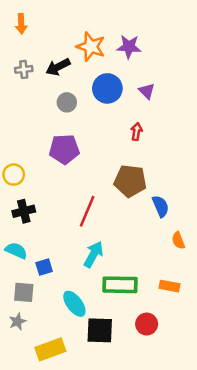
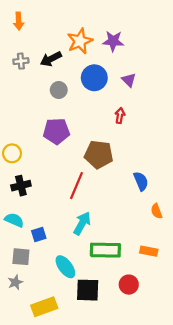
orange star: (91, 47) -> (80, 41), turned 30
brown pentagon: (130, 181) -> (99, 154), moved

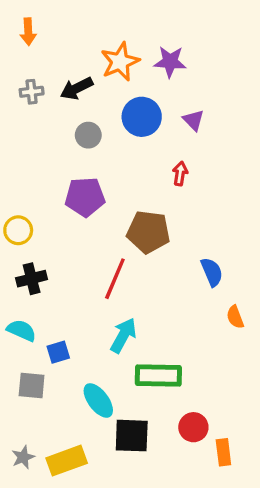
orange rectangle: (149, 251) -> (223, 452), moved, turned 72
gray star: (15, 282) -> (23, 457), moved

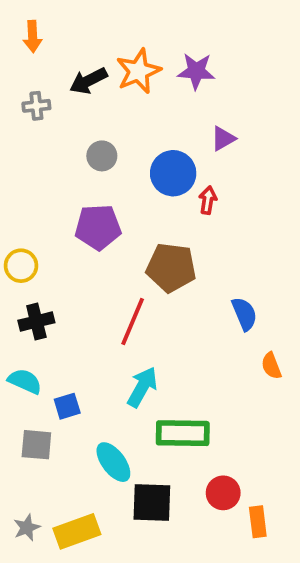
black arrow: (77, 88) -> (88, 81), moved
blue circle: (142, 117) -> (173, 173), moved
purple triangle: (193, 120) -> (223, 139), turned 45

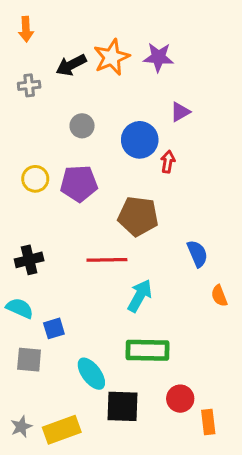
yellow circle: (21, 266) -> (35, 179), moved
red line: (133, 321) -> (107, 260), turned 66
cyan arrow: (142, 387) -> (140, 296), moved

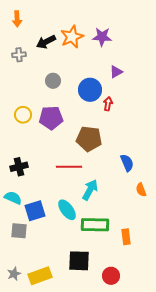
blue square: (54, 328) -> (35, 211), size x1.5
cyan ellipse: (91, 374) -> (67, 210), moved
red circle: (180, 399) -> (111, 276), moved
orange rectangle: (208, 422) -> (126, 237), moved

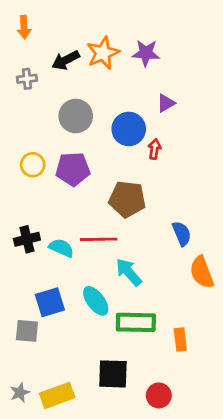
gray circle: (53, 81) -> (76, 116), size x1.5
cyan arrow: (90, 190) -> (129, 272), turned -70
orange semicircle: (141, 190) -> (202, 272), size x1.6
cyan semicircle: (13, 198) -> (61, 248), moved

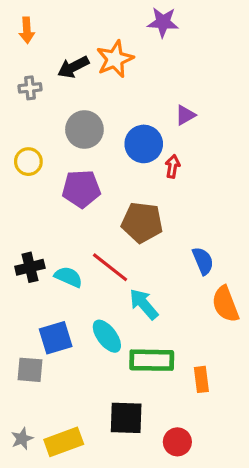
purple star: (146, 53) -> (163, 22), moved
yellow circle: (33, 165) -> (28, 162), moved
red line: (99, 239) -> (110, 267), turned 39

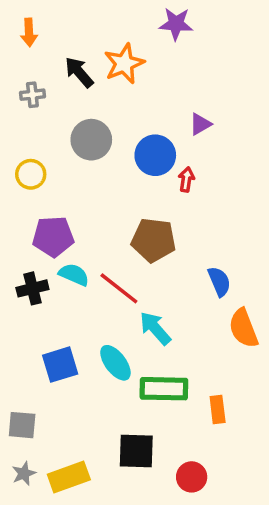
black arrow: (73, 67) -> (79, 72), turned 76
purple pentagon: (81, 189) -> (53, 237), moved
cyan semicircle: (68, 277) -> (74, 275), moved
gray square: (30, 370) -> (22, 425), moved

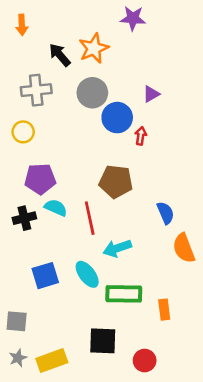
gray cross: (32, 95) -> (36, 90), moved, size x1.6
gray circle: (91, 140) -> (92, 93), moved
red line: (119, 288) -> (90, 218), turned 40
cyan arrow: (155, 328) -> (117, 248), turned -68

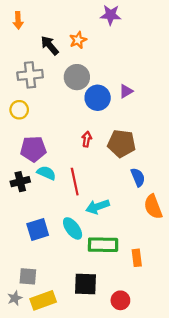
orange star: (94, 48) -> (78, 40), size x0.7
purple triangle: (151, 94) -> (126, 91), moved
red arrow: (141, 136) -> (87, 139), moved
brown pentagon: (116, 182) -> (122, 144), moved
gray square: (17, 321) -> (28, 276), moved

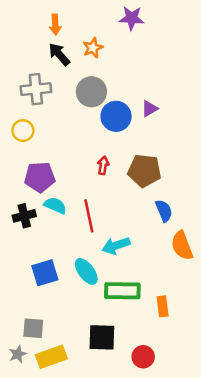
orange arrow: (18, 20) -> (55, 25), moved

